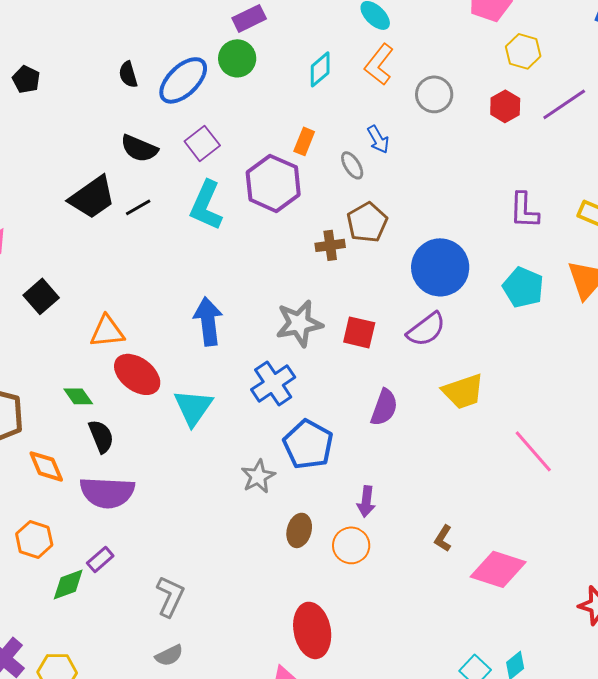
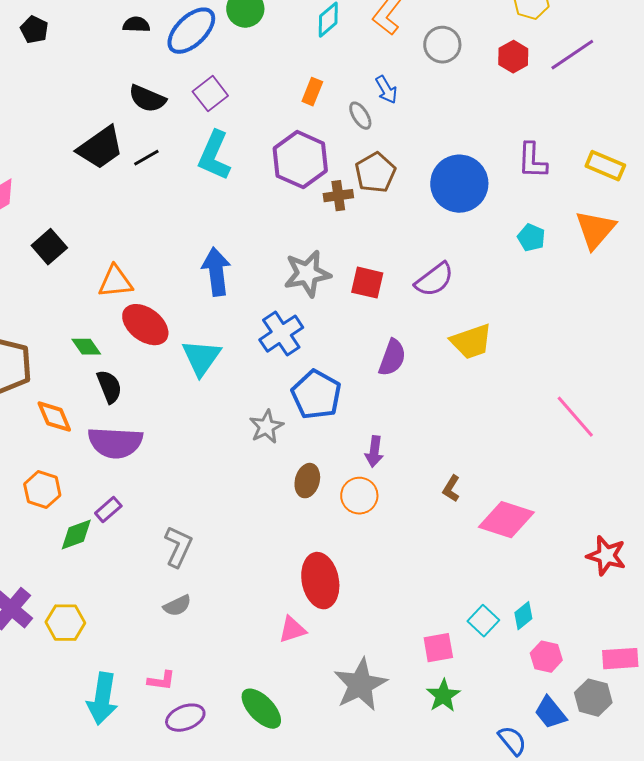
black semicircle: (128, 74) -> (136, 25), turned 108
purple hexagon: (273, 183) -> (300, 160), moved
blue circle: (440, 267) -> (459, 184), moved
cyan pentagon: (523, 287) -> (531, 238), size x0.7
pink line: (533, 451) -> (575, 417), moved

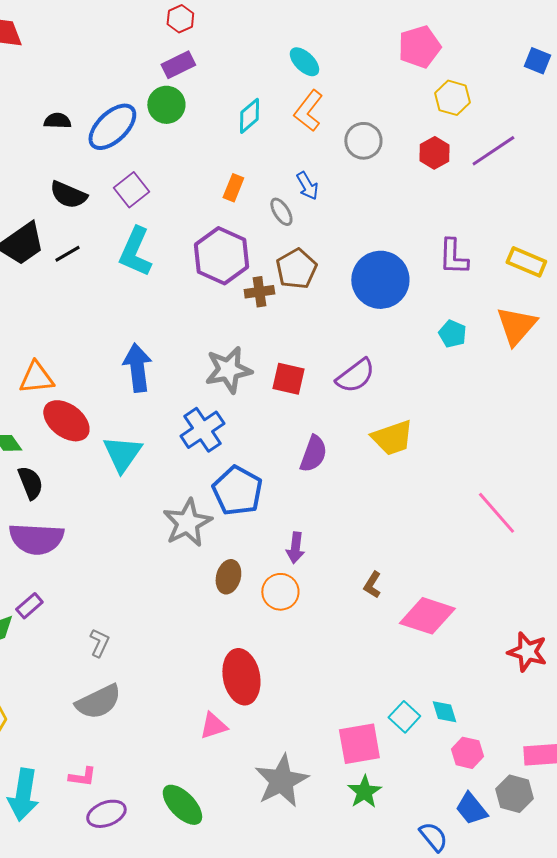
gray star: (266, 427) -> (187, 523), size x1.4
gray L-shape: (178, 547) -> (99, 643), size x0.7
gray semicircle: (177, 606) -> (98, 702), size x1.6
cyan diamond: (523, 616) -> (444, 712), turned -68
pink square: (438, 648) -> (359, 744), size x1.4

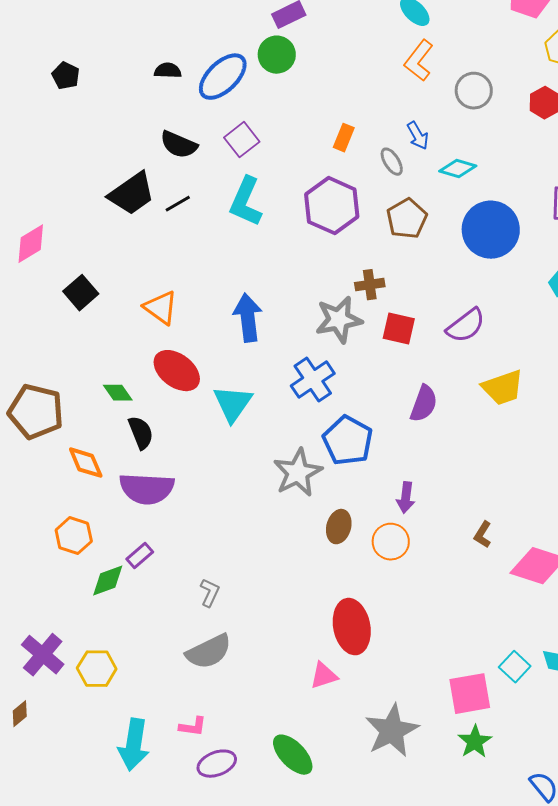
cyan diamond: (249, 116) -> (458, 169), moved, turned 57
brown cross: (259, 292) -> (370, 285), moved
orange triangle: (36, 378) -> (161, 308), moved, turned 42

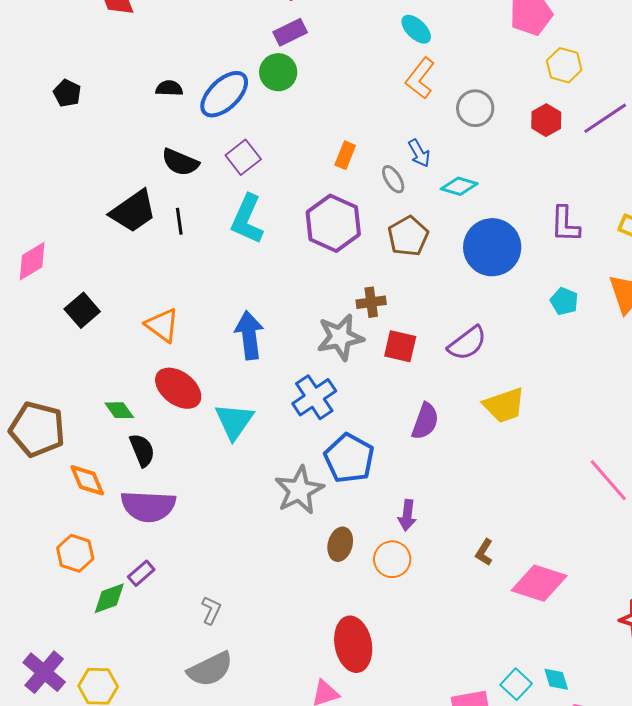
black line: (178, 204) -> (179, 221), turned -68

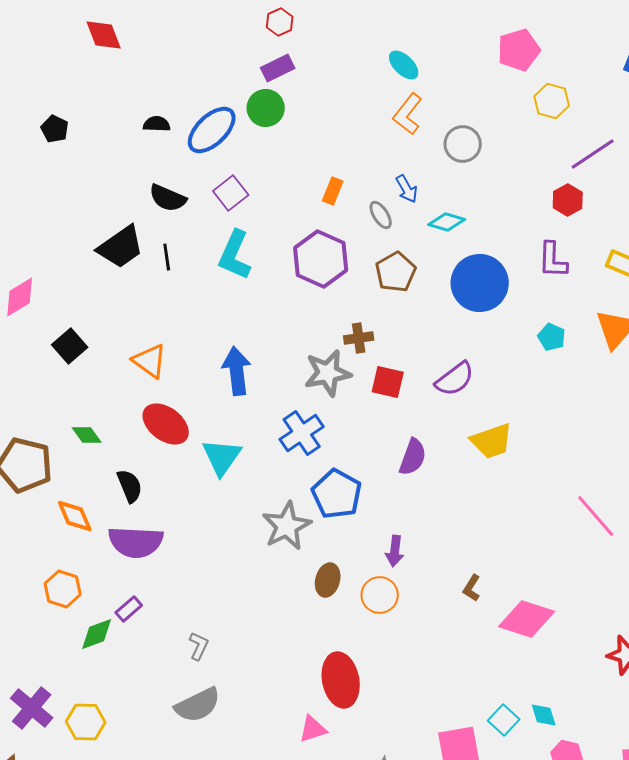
red hexagon: (546, 120) -> (568, 200), moved
green diamond: (119, 410) -> (87, 435), moved

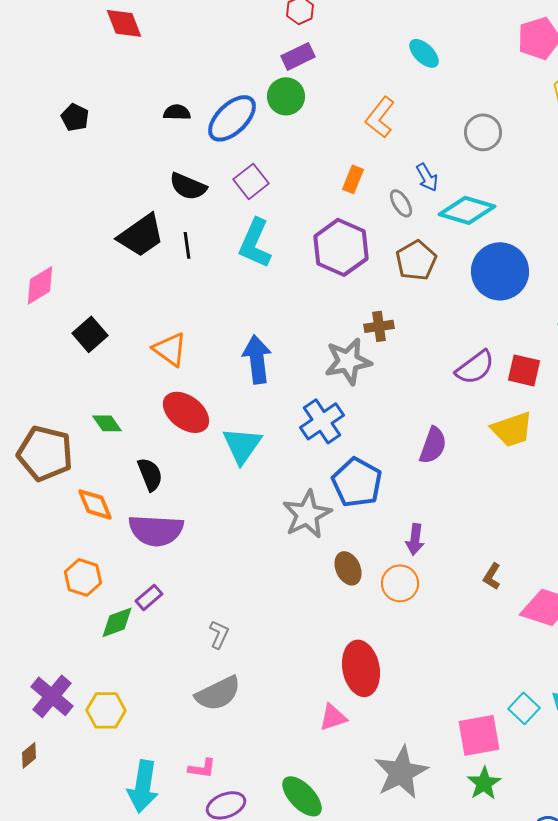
orange L-shape: (408, 114) -> (380, 117), moved
cyan diamond: (447, 222) -> (467, 210), size x1.5
red square: (388, 382) -> (524, 370), moved
brown ellipse: (328, 580) -> (348, 568), turned -40

